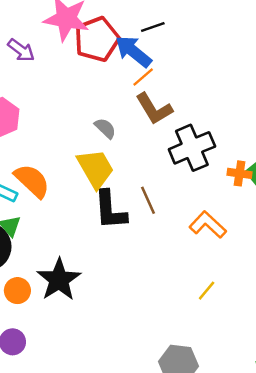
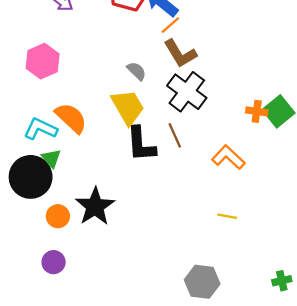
black cross: (192, 148) -> (187, 92), moved, turned -30
yellow line: (207, 291) -> (227, 216), turned 60

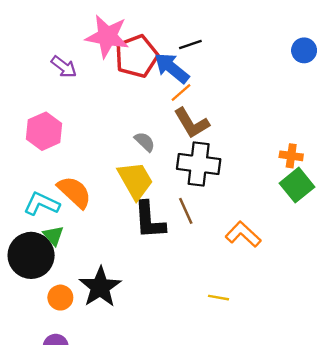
black cross: (187, 92) -> (199, 164), turned -30
orange cross: (257, 111) -> (291, 156), moved
yellow line: (227, 216) -> (219, 298), moved

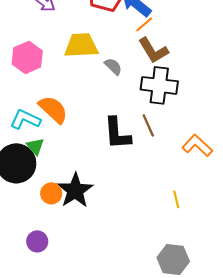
yellow trapezoid: (135, 180) -> (81, 45), moved, turned -63
orange circle: (60, 298) -> (51, 193), moved
yellow line: (219, 298) -> (176, 199), turned 66

